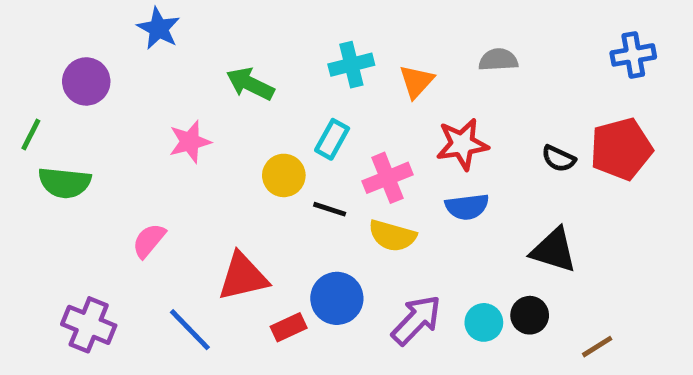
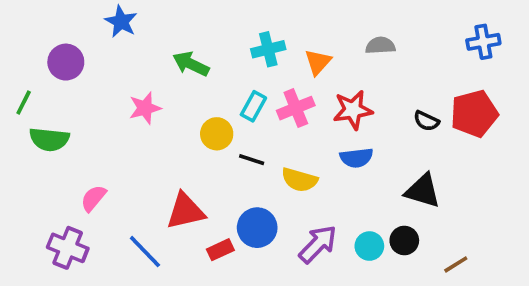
pink cross: (387, 178) -> (296, 108), moved
pink semicircle: (149, 241) -> (93, 198), moved

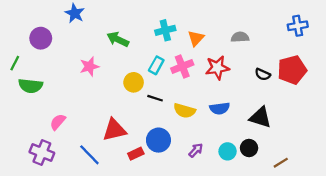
gray semicircle: (380, 46) -> (240, 37), moved
blue semicircle: (356, 158) -> (220, 108), moved
purple arrow: (318, 244) -> (196, 150), size x0.6

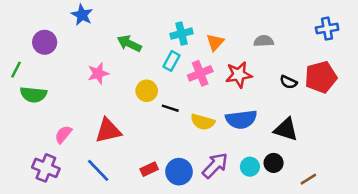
cyan rectangle: (156, 65) -> (172, 61), moved
blue semicircle: (220, 108) -> (241, 119), size x1.4
red triangle: (114, 130) -> (108, 131), moved
blue circle: (158, 140) -> (179, 172), moved
purple arrow: (196, 150) -> (215, 165), size x1.6

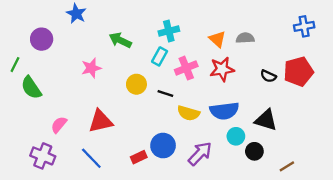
orange triangle: (215, 42) -> (217, 39), moved, turned -30
green semicircle: (33, 95) -> (31, 88), turned 50
black line: (170, 108) -> (165, 93), moved
cyan circle: (250, 167) -> (236, 136), moved
blue circle: (179, 172) -> (163, 146), moved

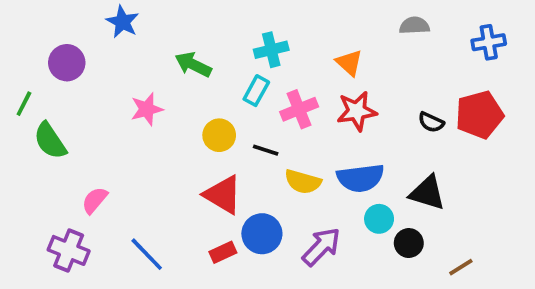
gray semicircle: (245, 38) -> (414, 26), moved
red triangle: (101, 121) -> (223, 195), moved, turned 44

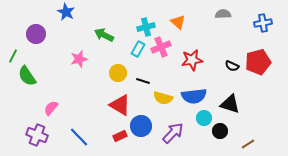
orange triangle: (349, 63) -> (178, 22), moved
pink cross: (299, 109) -> (161, 47), moved

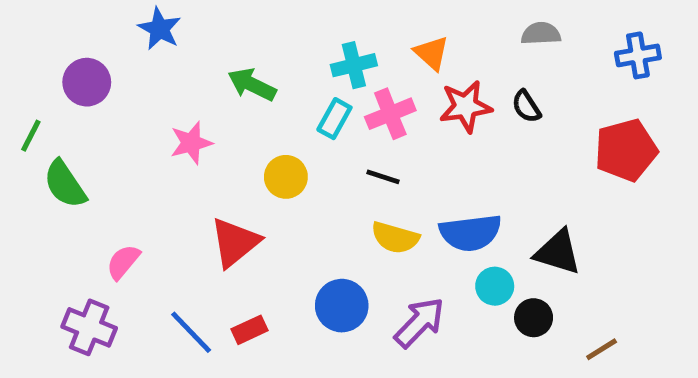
red star: (192, 60) -> (466, 106), moved
black semicircle: (232, 66) -> (526, 106), moved, turned 32
black line: (143, 81) -> (383, 177), moved
red triangle: (120, 105) -> (235, 242), moved, turned 50
red rectangle: (120, 136) -> (249, 330), moved

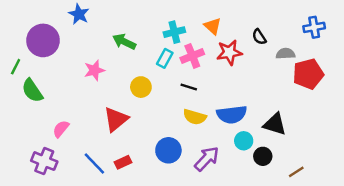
gray semicircle: (541, 34) -> (285, 54), moved
purple circle: (87, 82) -> (43, 40), size x1.4
black semicircle: (526, 106) -> (259, 37), moved

